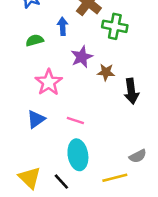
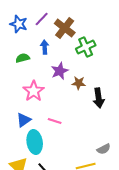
green cross: (115, 26) -> (86, 47), turned -36
cyan ellipse: (78, 155) -> (35, 142), moved

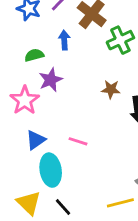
purple star: (60, 71) -> (51, 80), moved
pink star: (34, 91) -> (25, 100), moved

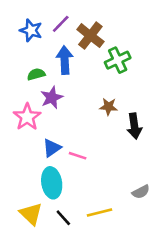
blue arrow: (64, 40) -> (65, 60), size x1.5
blue triangle: (36, 140) -> (52, 148), moved
yellow line: (120, 203) -> (99, 213), moved

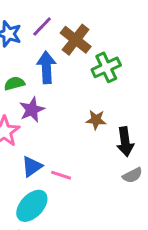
cyan ellipse: (52, 183) -> (32, 206), turned 52
gray semicircle: (141, 192) -> (132, 175), moved

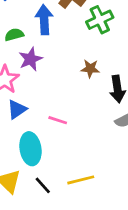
blue triangle: (32, 166) -> (17, 109), moved
cyan ellipse: (32, 206) -> (30, 149), turned -52

